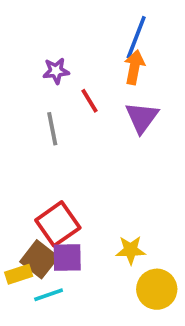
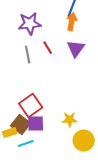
purple star: (56, 71) -> (30, 24), size x1.6
red line: (90, 101) -> (48, 48), moved

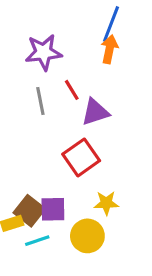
purple triangle: (76, 49) -> (95, 112), moved, turned 36
red square: (31, 106) -> (81, 157), moved
yellow circle: (84, 141) -> (87, 236), moved

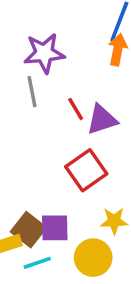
red line: (72, 90) -> (76, 109), moved
gray line: (40, 101) -> (32, 92), moved

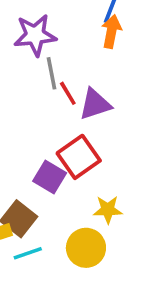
gray line: (32, 92) -> (51, 73), moved
purple square: (55, 228) -> (50, 177), moved, turned 32

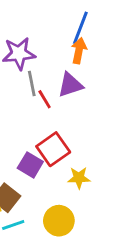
purple triangle: (95, 104) -> (70, 85), moved
yellow star: (108, 210) -> (79, 178), moved

